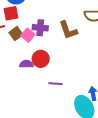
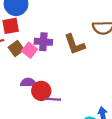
red circle: (41, 59) -> (41, 91), moved
purple line: (55, 84) -> (53, 99), moved

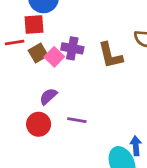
purple semicircle: (28, 82) -> (48, 96), turned -48
red circle: (41, 91) -> (39, 124), moved

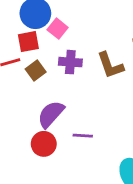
pink square: (54, 57) -> (58, 29), moved
purple semicircle: (48, 96) -> (51, 114), size x1.5

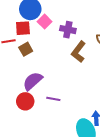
purple cross: (70, 62) -> (68, 30), moved
brown L-shape: (110, 65) -> (79, 52), turned 50

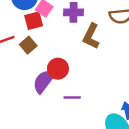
red square: (23, 28) -> (34, 21), moved
red circle: (25, 101) -> (58, 69), moved

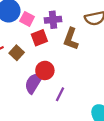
red square: (34, 21) -> (39, 38), moved
purple line: (72, 97) -> (60, 94), turned -56

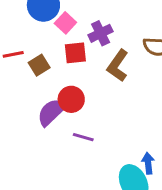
purple cross: (53, 20) -> (101, 33), turned -35
purple line: (60, 94) -> (83, 137), turned 64

